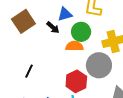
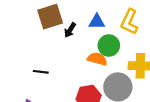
black arrow: (53, 27) -> (70, 30), moved, turned 64
black line: (29, 71) -> (41, 72), turned 56

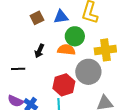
brown square: (50, 17) -> (37, 18), moved, size x0.6
black arrow: (70, 30) -> (39, 51), moved

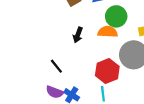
black line: (18, 69) -> (56, 66), moved, turned 56

